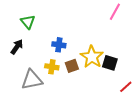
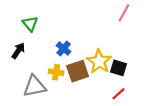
blue cross: (59, 45) -> (64, 48), turned 32
brown square: (72, 66) -> (78, 71), size x1.5
red line: (126, 87) -> (119, 94), moved

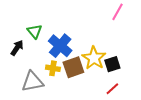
green triangle: (30, 24) -> (34, 31), moved
blue cross: (64, 48) -> (60, 46), size x1.6
black square: (119, 68) -> (112, 64), turned -35

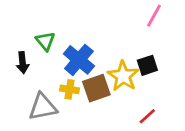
black arrow: (17, 48) -> (23, 63), turned 140
black square: (112, 64) -> (147, 65), moved

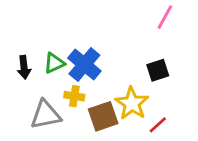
green triangle: (45, 41) -> (54, 63), moved, turned 45
yellow star: (123, 76) -> (132, 103), moved
brown square: (96, 88) -> (103, 116), moved

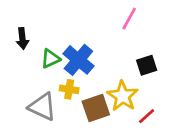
pink line: (165, 17) -> (129, 18), moved
black arrow: (24, 67) -> (22, 39), moved
gray triangle: (46, 115) -> (42, 107), turned 36

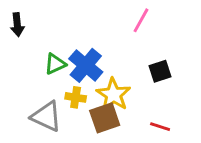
black arrow: (22, 39) -> (17, 25), moved
yellow star: (123, 96) -> (113, 95), moved
red line: (147, 116) -> (160, 127), turned 60

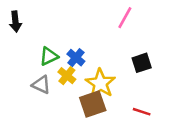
blue cross: (86, 65) -> (76, 58), size x0.6
yellow cross: (76, 97) -> (67, 76), moved, turned 30
gray triangle: (46, 116) -> (41, 85), moved, size x0.7

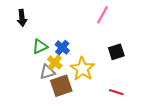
black arrow: (15, 22) -> (22, 18), moved
gray triangle: (41, 85) -> (47, 72), moved, turned -42
brown square: (93, 104) -> (61, 86), moved

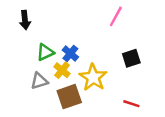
gray triangle: (47, 72) -> (39, 81), moved

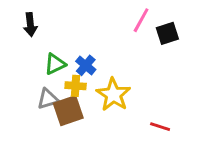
black square: (131, 58) -> (167, 33), moved
yellow cross: (62, 70) -> (76, 86), turned -35
brown square: (69, 97) -> (68, 111), moved

